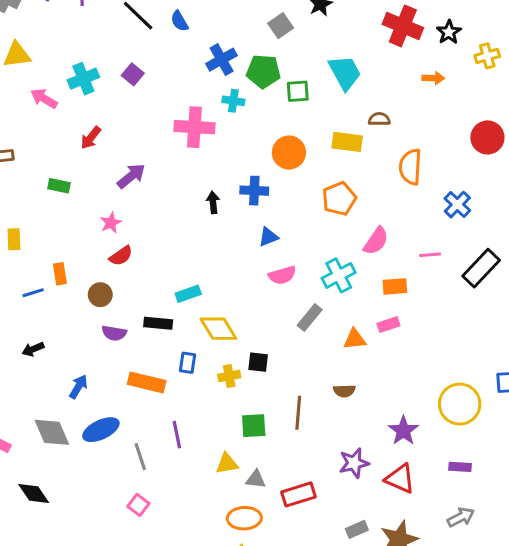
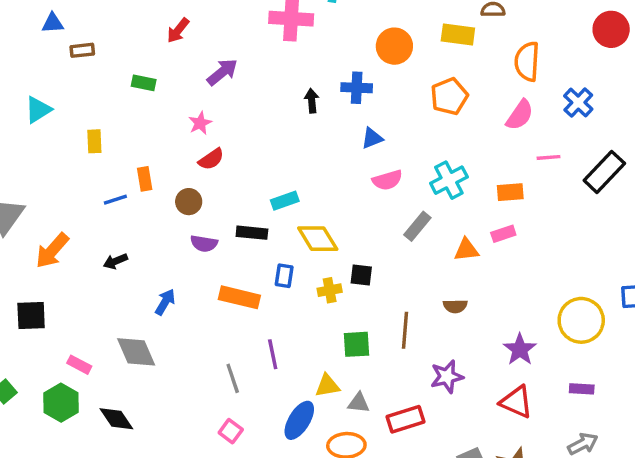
pink semicircle: (376, 241) -> (520, 115), moved
blue ellipse: (101, 430) -> (299, 420), moved, turned -33
purple star: (354, 463) -> (447, 377), moved

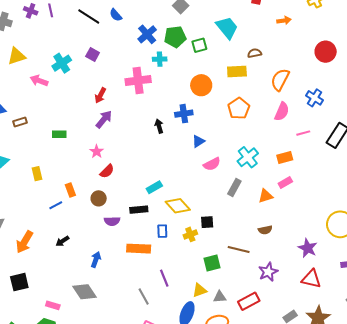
red arrow: (178, 30) -> (100, 95), moved
orange semicircle: (527, 61) -> (280, 80), turned 35
brown line: (405, 330) -> (239, 249), turned -70

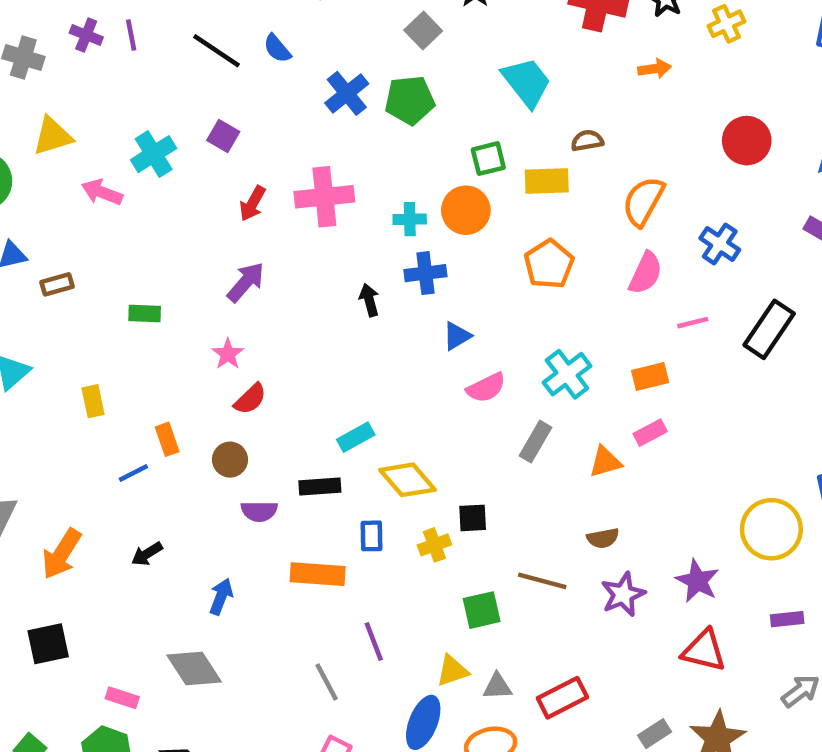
green square: (199, 45) -> (488, 159), moved
cyan cross: (160, 59) -> (410, 219), moved
red arrow: (100, 95) -> (252, 203), moved
purple star: (268, 272) -> (623, 594), moved

